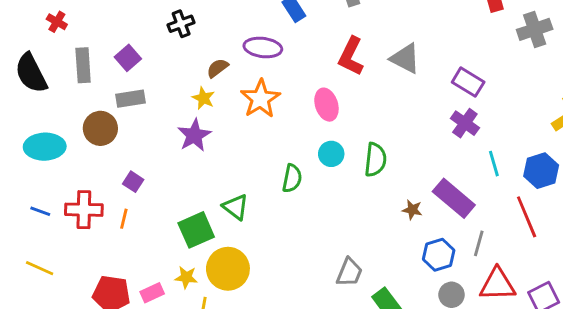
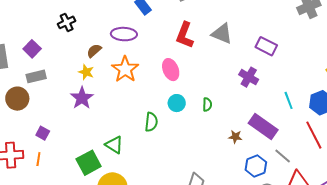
purple cross: (465, 123) -> (249, 77), moved
green semicircle: (375, 160) -> (207, 105), size x0.6
gray line: (479, 243) -> (283, 156), turned -60

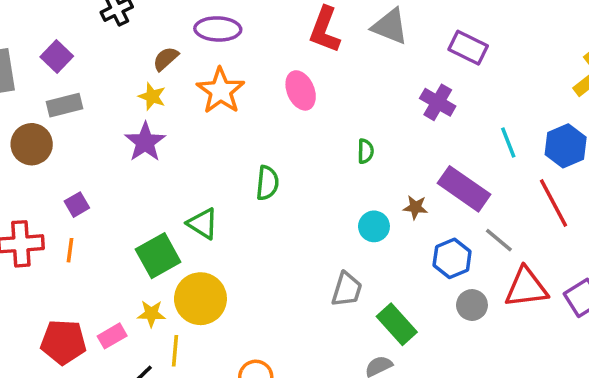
cyan circle: (177, 103) -> (374, 226), moved
purple square: (43, 133) -> (77, 205), turned 32

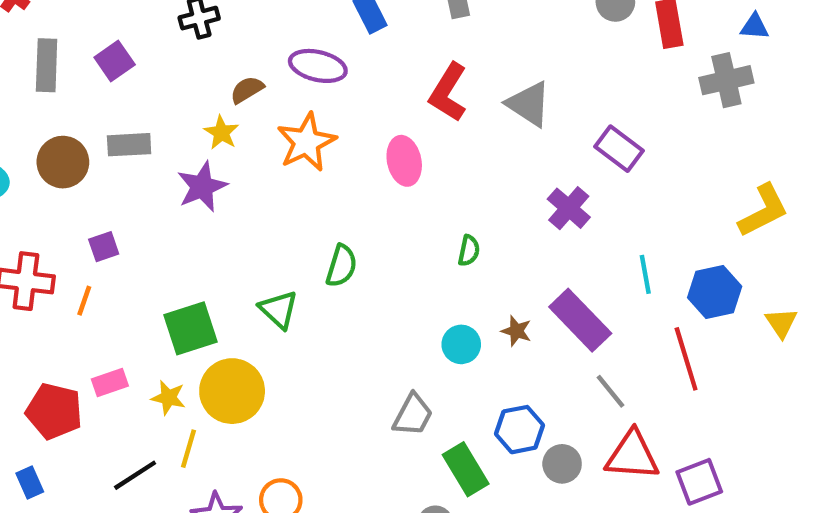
gray rectangle: (65, 105) -> (129, 145), moved
green triangle: (203, 224) -> (279, 310), moved
blue hexagon: (452, 258) -> (520, 430), moved
pink rectangle: (112, 336) -> (110, 382), moved

